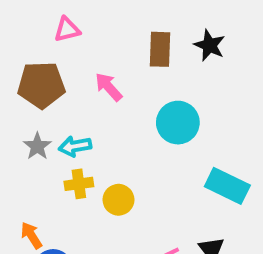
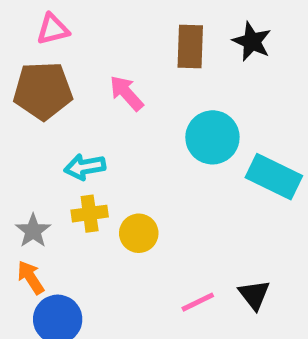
pink triangle: (67, 30) -> (53, 29), moved
gray star: (37, 146) -> (33, 231), moved
cyan rectangle: (227, 186) -> (274, 177), moved

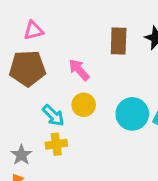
cyan circle: (212, 137) -> (132, 114), moved
cyan arrow: (85, 167) -> (53, 115), turned -125
yellow circle: (139, 233) -> (84, 105), moved

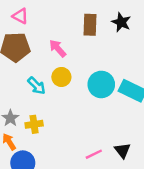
pink triangle: (34, 30) -> (20, 16), turned 42
yellow cross: (56, 144) -> (34, 124), moved

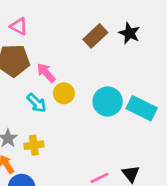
brown rectangle: (90, 25) -> (95, 36), turned 45
pink arrow: (58, 48) -> (46, 73), moved

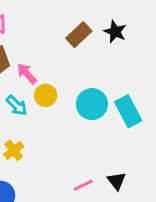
cyan rectangle: (142, 108) -> (128, 111), turned 36
yellow cross: (34, 145) -> (14, 150), turned -30

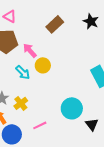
brown rectangle: (79, 35) -> (55, 24), moved
cyan circle: (92, 104) -> (72, 108), moved
pink line: (83, 185) -> (40, 125), moved

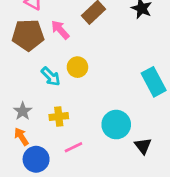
pink arrow: (30, 50) -> (60, 30), moved
yellow cross: (21, 103) -> (59, 117), moved, turned 32

